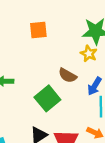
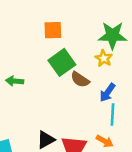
green square: (47, 98) -> (62, 62), moved

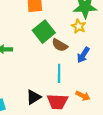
cyan line: (113, 114) -> (59, 73), moved

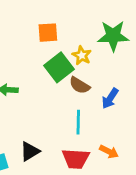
yellow star: (79, 26) -> (82, 55), moved
black triangle: (34, 97) -> (30, 151), moved

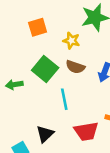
green square: (59, 67) -> (45, 69), moved
cyan line: (78, 122) -> (64, 99), moved

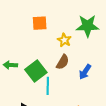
brown semicircle: (75, 67) -> (63, 62), turned -91
green square: (45, 69) -> (36, 71), moved

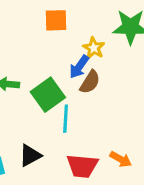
blue arrow: (85, 72) -> (79, 67), moved

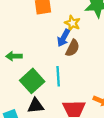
green square: (48, 95) -> (32, 81), moved
black triangle: (30, 155) -> (36, 106), turned 30

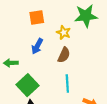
blue arrow: (63, 38) -> (37, 46), moved
cyan line: (58, 76) -> (67, 84), moved

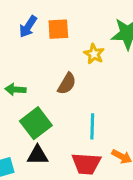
blue arrow: (37, 46) -> (28, 27), moved
brown semicircle: (64, 55) -> (67, 84), moved

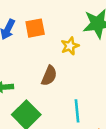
yellow star: (94, 54) -> (70, 46), turned 30

